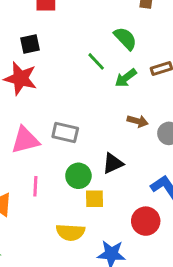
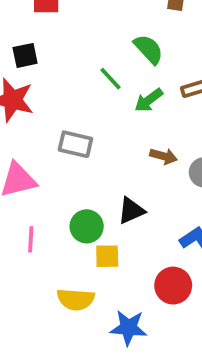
gray rectangle: (65, 133) -> (75, 144), moved

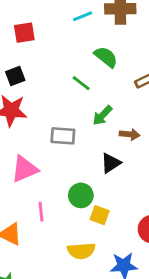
green arrow: (149, 100) -> (102, 115), moved
black triangle: (131, 211) -> (111, 163), moved
yellow square: (107, 256) -> (100, 215), turned 30

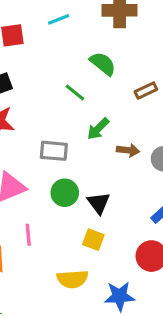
cyan line: (83, 16) -> (59, 19), moved
black triangle: (111, 163) -> (99, 203), moved, turned -35
green circle: (81, 195) -> (65, 193), moved

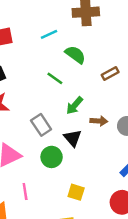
cyan line: (59, 19) -> (49, 34), moved
gray rectangle: (54, 151) -> (41, 125), turned 55
black triangle: (99, 203) -> (73, 138), moved

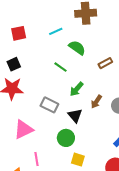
brown arrow: (99, 121) -> (96, 102), turned 120
gray rectangle: (41, 125) -> (49, 105), turned -30
green circle: (52, 157) -> (66, 138), moved

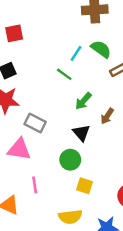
cyan line: (56, 31) -> (76, 53), moved, turned -32
green semicircle: (77, 48) -> (101, 49), moved
gray rectangle: (49, 105) -> (35, 123), moved
pink triangle: (23, 129) -> (19, 149), turned 35

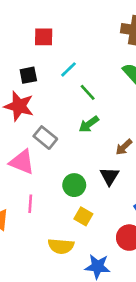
cyan line: (76, 53) -> (68, 69), moved
green arrow: (83, 101) -> (89, 124), moved
black triangle: (81, 133) -> (109, 176), moved

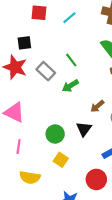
cyan line: (68, 69) -> (69, 18), moved
gray rectangle: (45, 138) -> (46, 71), moved
yellow semicircle: (61, 246) -> (30, 177), moved

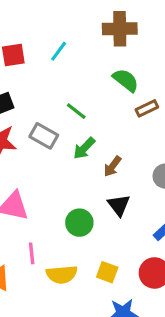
brown arrow: (97, 106) -> (112, 166), moved
yellow square: (61, 160) -> (107, 272), moved
yellow semicircle: (30, 177) -> (62, 274), moved

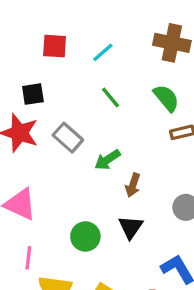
green line: (76, 111) -> (110, 97), moved
brown arrow: (112, 166) -> (133, 185), turned -30

